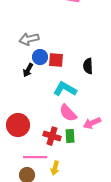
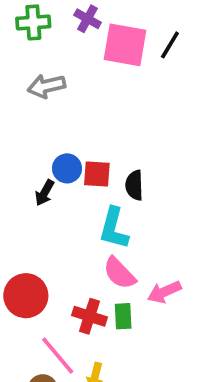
gray arrow: (29, 39) -> (46, 86), moved
black semicircle: (88, 66) -> (134, 185), moved
cyan L-shape: (65, 89) -> (114, 228), turned -105
pink line: (35, 157) -> (58, 356), turned 50

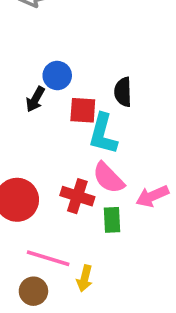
red square: (97, 174) -> (83, 110), moved
red cross: (89, 316) -> (77, 196), moved
pink line: (58, 356) -> (48, 258), turned -33

